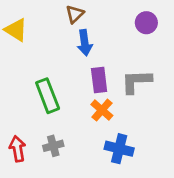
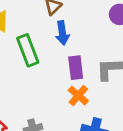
green rectangle: (48, 96) -> (28, 50), moved

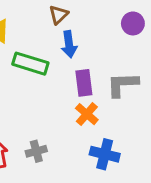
green rectangle: (28, 50) -> (30, 64), turned -52

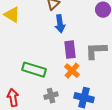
green rectangle: (30, 64) -> (34, 70), moved
gray cross: (36, 151) -> (51, 96), moved

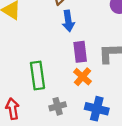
green rectangle: (34, 70) -> (37, 75), turned 65

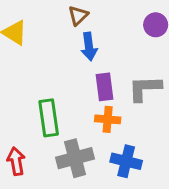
orange cross: (83, 77) -> (108, 119), turned -36
gray cross: (58, 106) -> (75, 158), size x1.6

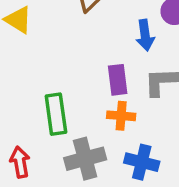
blue arrow: (89, 47) -> (145, 35), moved

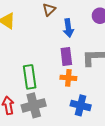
blue arrow: (145, 35) -> (68, 28), moved
gray cross: (85, 159) -> (34, 105), moved

